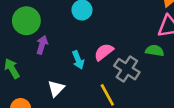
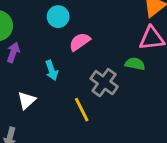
pink semicircle: (104, 52) -> (80, 42), moved

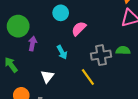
green semicircle: (135, 64) -> (123, 50), moved
gray cross: (104, 83) -> (101, 55), turned -36

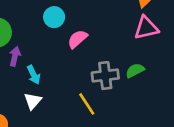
green semicircle: (123, 50) -> (135, 70), turned -32
cyan arrow: (62, 52) -> (34, 75), moved

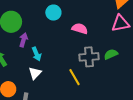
pink semicircle: (77, 39) -> (80, 29), moved, turned 56

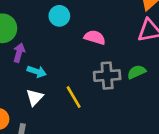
cyan arrow: (37, 54) -> (37, 72), turned -48
yellow line: (74, 77) -> (74, 97), moved

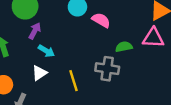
pink semicircle: (95, 37) -> (101, 20), moved
green semicircle: (136, 72) -> (124, 47), moved

